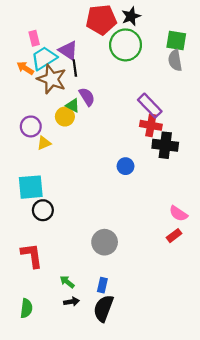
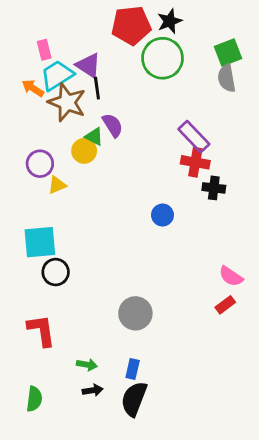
green square: (176, 41) -> (228, 53), turned -30
black cross: (165, 145) -> (214, 188), size x0.7
green arrow: (67, 282) -> (87, 365), turned 152

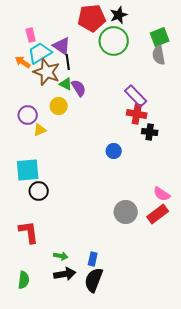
green triangle: (94, 137) -> (66, 84), moved
red rectangle: (225, 305) -> (158, 214), size x1.5
gray circle: (135, 313) -> (126, 212), moved
black arrow: (93, 390) -> (65, 274), size x1.5

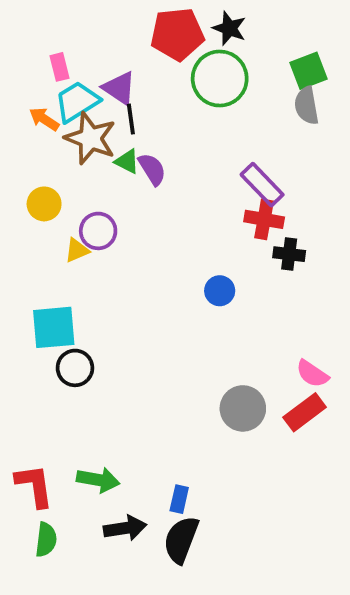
black star: (119, 15) -> (229, 28), turned -30
yellow circle: (59, 106) -> (44, 204), moved
purple circle: (28, 115) -> (98, 231), moved
red L-shape: (29, 232) -> (34, 486), moved
green arrow: (61, 256) -> (98, 480), moved, size x1.5

